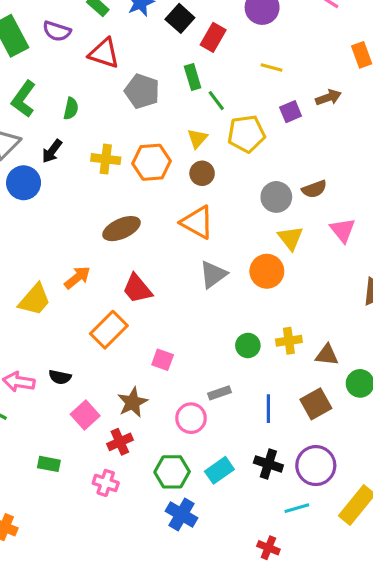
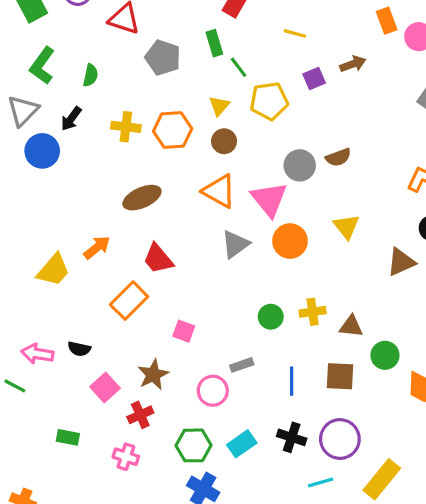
pink triangle: (343, 230) -> (269, 199), moved, size x1.4
yellow triangle: (291, 238) -> (346, 227), moved
brown square: (316, 404) -> (340, 376), turned 32

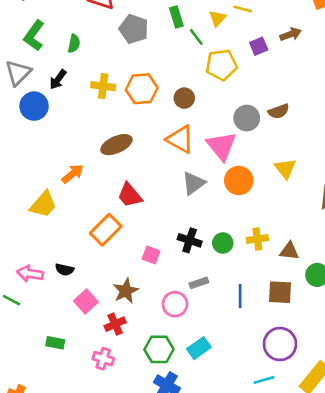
yellow triangle: (219, 106) -> (217, 18), moved
orange arrow: (97, 247) -> (73, 174), moved
black cross: (292, 437) -> (190, 240), moved

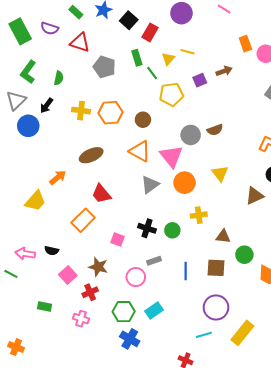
yellow cross: (257, 239) -> (199, 215), moved
brown star: (126, 291) -> (98, 267), turned -30

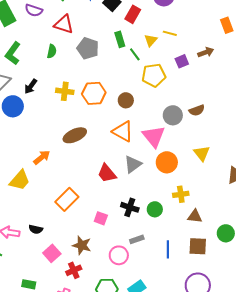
green semicircle: (59, 78) -> (52, 51), moved
red trapezoid: (101, 194) -> (107, 173), moved
brown triangle: (223, 236) -> (195, 216), moved

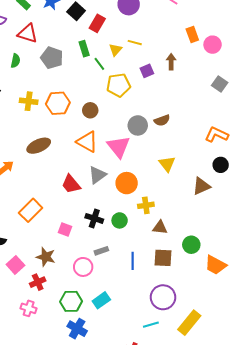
brown arrow: (206, 52) -> (171, 62), turned -70
orange circle: (167, 162) -> (127, 183), moved

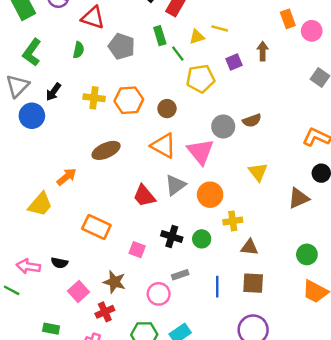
yellow triangle: (115, 50) -> (197, 37), turned 32
orange rectangle: (31, 210) -> (96, 227), turned 70
green circle: (191, 245) -> (307, 254), moved

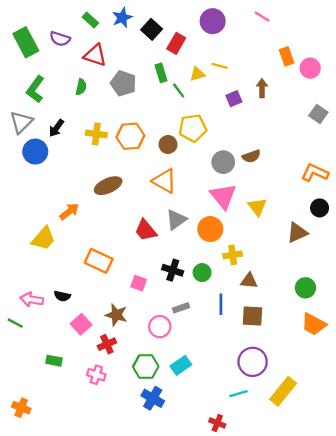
yellow pentagon: (200, 79) -> (193, 128), moved
pink triangle: (200, 152) -> (223, 196), moved
blue line: (217, 287) -> (221, 304), moved

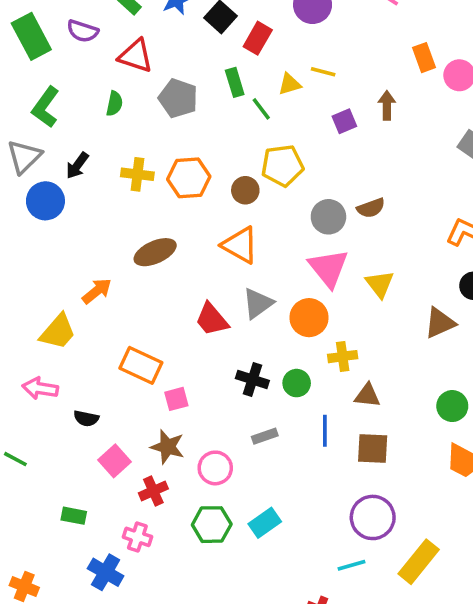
pink square: (139, 283) -> (176, 399), moved, turned -35
pink arrow: (32, 300) -> (40, 388), moved
pink circle: (160, 327) -> (215, 468), moved
blue cross: (153, 398) -> (106, 572), moved

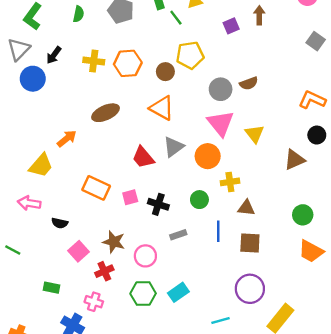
black cross: (252, 380) -> (158, 204), moved
pink square: (176, 399) -> (130, 197), moved
cyan line: (351, 565) -> (221, 320), moved

